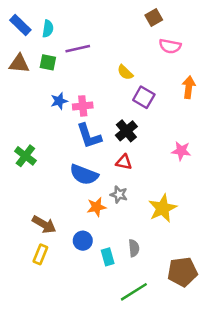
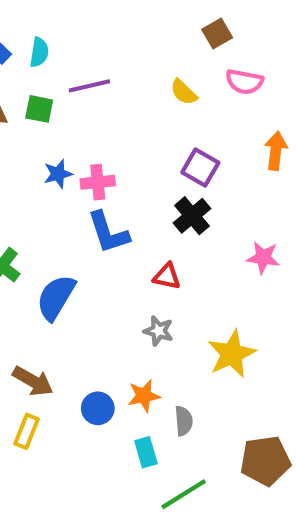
yellow semicircle: (125, 72) -> (184, 92), moved
black cross: (126, 131) -> (192, 216), moved
blue semicircle: (84, 175) -> (56, 297), moved, turned 100
orange star: (96, 207) -> (144, 396), moved
cyan rectangle: (108, 257) -> (146, 452), moved

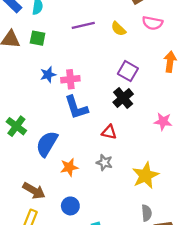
purple line: (89, 86) -> (83, 25), moved
orange star: (144, 396) -> (69, 167), moved
gray semicircle: (184, 421) -> (147, 213), moved

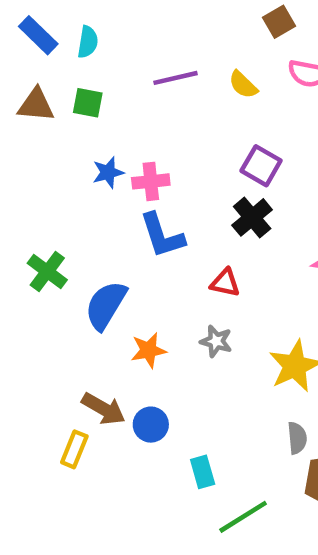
brown arrow: (34, 191) -> (104, 409), moved

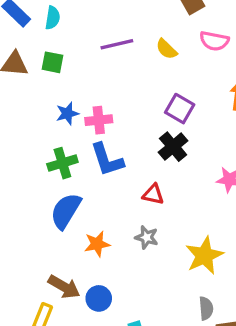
green cross: (47, 271) -> (62, 163), moved, turned 36

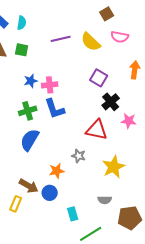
yellow semicircle: (166, 49) -> (91, 42), size x1.5
black cross: (173, 147) -> (111, 102), moved
red triangle: (153, 194) -> (97, 130), moved, size x1.6
orange star: (97, 244) -> (57, 171), moved
gray semicircle: (206, 308) -> (105, 200), moved, turned 96

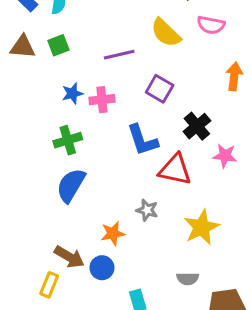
purple line: (61, 39) -> (119, 55), moved
green square: (22, 50) -> (58, 45), turned -32
purple square: (99, 78) -> (160, 89), moved
blue L-shape: (55, 109) -> (142, 140), moved

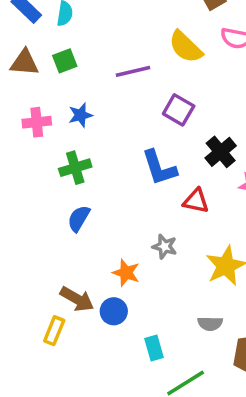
pink cross: (102, 100) -> (37, 122), moved
red triangle: (175, 170) -> (196, 201), size x0.7
blue semicircle: (71, 185) -> (79, 218), size x0.7
orange star: (113, 233) -> (126, 273), turned 30

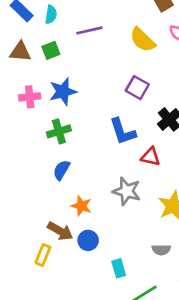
purple line: (133, 71) -> (89, 30), moved
blue star: (80, 115) -> (63, 92), size x1.5
gray star: (165, 246) -> (127, 191), size x1.5
orange star: (126, 273) -> (81, 206), moved

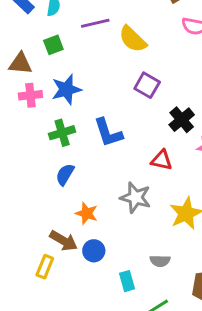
yellow semicircle: (143, 40) -> (133, 39), moved
brown triangle: (20, 52) -> (20, 64), moved
blue L-shape: (123, 131) -> (108, 133), moved
gray semicircle: (161, 250) -> (160, 261), moved

